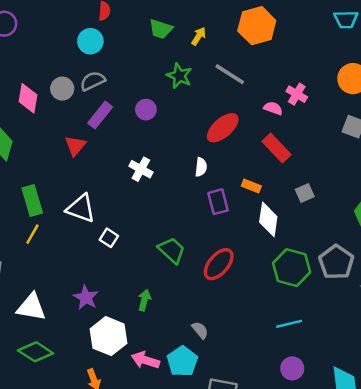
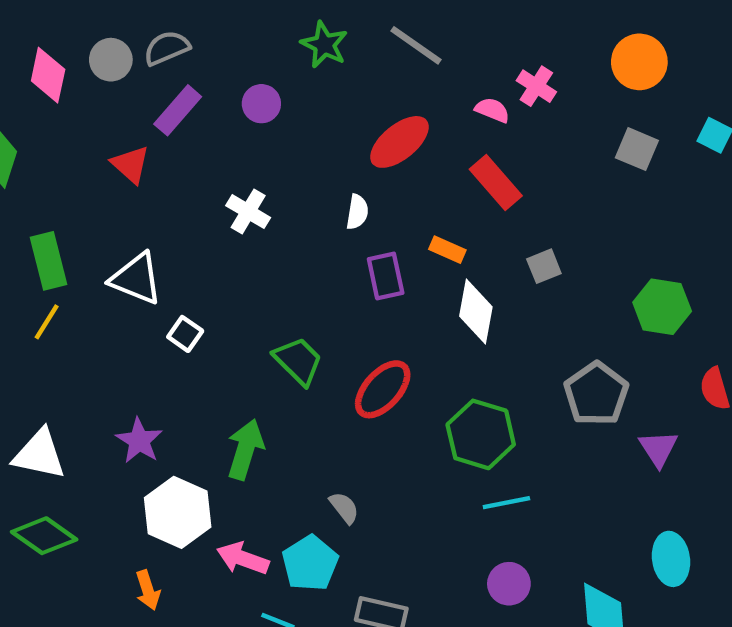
red triangle: (75, 146) -> (131, 164), turned -30
green hexagon: (292, 268) -> (481, 434), moved
green arrow: (144, 300) -> (245, 449), size x1.5

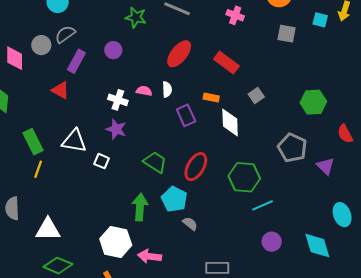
pink semicircle: (492, 110) -> (144, 91), moved
purple star: (139, 441) -> (116, 129), moved
cyan pentagon: (310, 563) -> (174, 199), moved

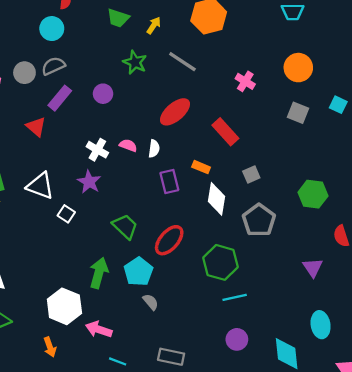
gray pentagon: (292, 148) -> (259, 220), moved

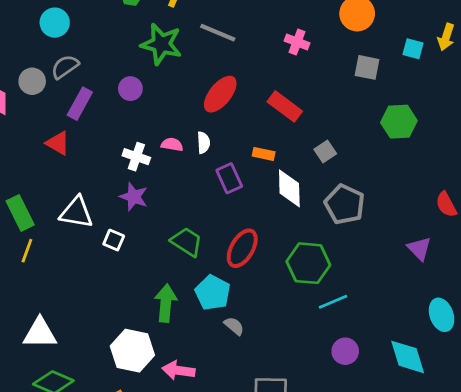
green star: (135, 62) -> (161, 44), size x1.4
green hexagon: (313, 194) -> (399, 122), moved

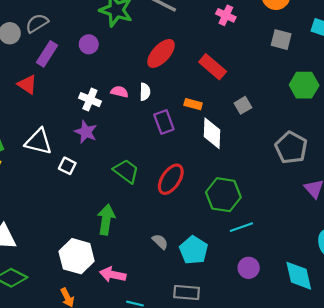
gray pentagon: (345, 204) -> (291, 148), moved
cyan pentagon: (213, 293) -> (194, 250), moved

